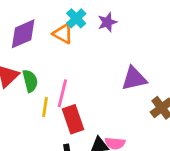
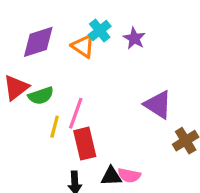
purple star: (107, 22) -> (134, 38), turned -30
purple triangle: (134, 78) -> (158, 105), turned 40
green semicircle: (30, 81) -> (41, 96), turned 80

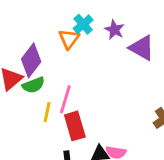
purple diamond: (38, 42) -> (31, 60), moved, turned -32
orange triangle: (83, 46) -> (69, 39), turned 35
purple triangle: (158, 105) -> (142, 48), moved

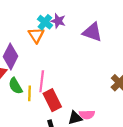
purple star: (114, 30) -> (58, 21), moved
green semicircle: (33, 85) -> (16, 86), moved, turned 91

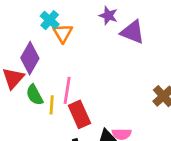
purple star: (58, 21) -> (108, 16), moved
cyan cross: (45, 22) -> (50, 20), moved

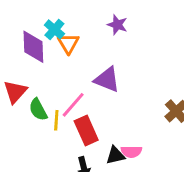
purple triangle: (133, 32) -> (107, 80), moved
purple diamond: (30, 58) -> (33, 47), moved, turned -32
pink line: (67, 90) -> (73, 105), turned 32

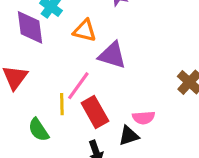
orange triangle: (68, 43) -> (85, 31), moved, turned -40
green semicircle: (38, 110) -> (39, 130), moved
pink semicircle: (131, 152) -> (144, 118), moved

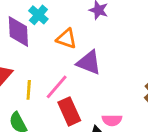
yellow line: (62, 104) -> (29, 90), moved

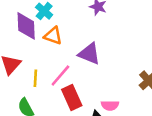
orange triangle: (66, 39) -> (53, 36), moved

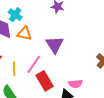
purple triangle: (89, 54) -> (55, 45), turned 42

